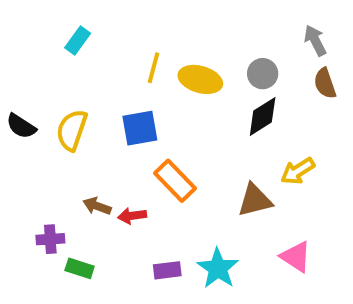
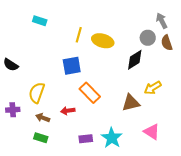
cyan rectangle: (78, 41) -> (40, 21), turned 72
gray circle: (263, 74) -> (148, 38), moved
yellow semicircle: (72, 130) -> (37, 93), moved
brown arrow: (97, 206) -> (43, 118), moved
purple cross: (50, 239) -> (13, 110), moved

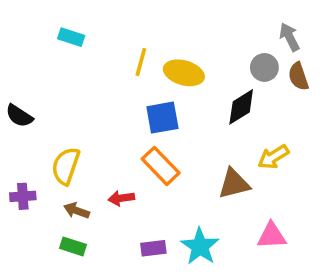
blue square: (72, 66) -> (162, 118), moved
pink triangle: (152, 132) -> (272, 236), turned -36

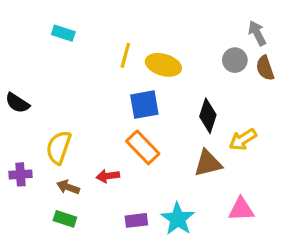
black diamond: (241, 107) -> (208, 116), moved, turned -40

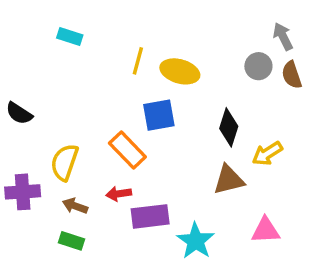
orange rectangle: (143, 147) -> (127, 150), moved
purple cross: (20, 174) -> (23, 192), size x1.4
purple rectangle: (136, 220) -> (150, 216), moved, size x1.5

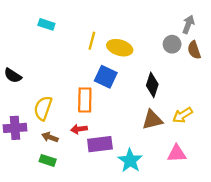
gray arrow: (283, 36) -> (188, 24), turned 48
blue square: (159, 115) -> (106, 77), turned 35
orange rectangle: (127, 150) -> (85, 100), turned 45
yellow arrow: (267, 154) -> (183, 115), moved

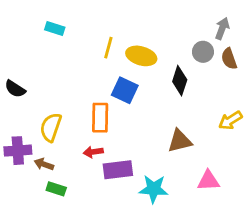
black diamond: (152, 85) -> (180, 81), moved
yellow arrow: (183, 115) -> (230, 120), moved
brown arrow: (50, 137) -> (44, 164), moved
cyan star: (130, 160) -> (154, 189), turned -30

